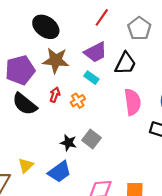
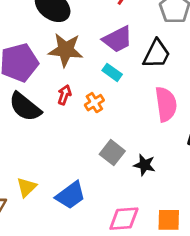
black star: (68, 143) -> (144, 165), moved

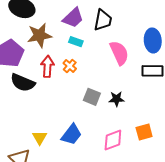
red arrow: (64, 95) -> (47, 66), size x1.5

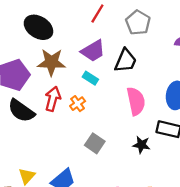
black star: (116, 99) -> (141, 145), moved

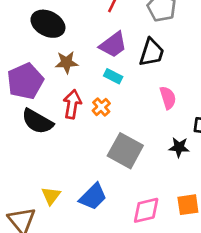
brown star: (51, 62) -> (67, 62), size x0.7
pink semicircle: (136, 101) -> (168, 98), size x0.7
gray square: (95, 143) -> (125, 151), size x1.5

